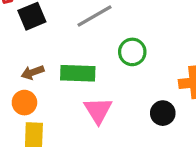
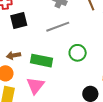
pink triangle: (98, 110) -> (35, 86), moved

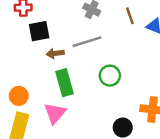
brown arrow: (14, 55) -> (55, 53), moved
green rectangle: (41, 61) -> (64, 83), turned 60

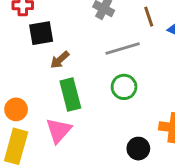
gray line: (87, 42) -> (123, 48), moved
brown arrow: (55, 53) -> (60, 60), turned -35

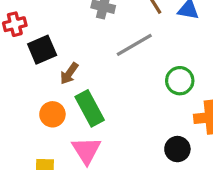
green circle: (124, 87) -> (180, 81), moved
orange circle: (16, 109) -> (52, 114), moved

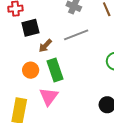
gray line: (134, 45) -> (76, 35), moved

